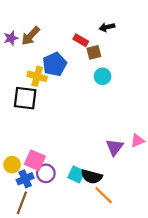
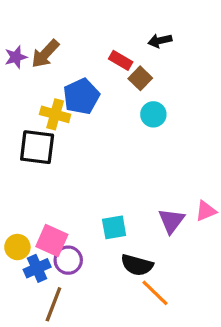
brown square: (94, 52) -> (140, 78), turned -32
cyan square: (76, 174) -> (114, 227), moved, turned -35
brown line: (22, 203) -> (53, 304), moved

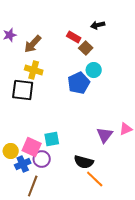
brown arrow: (45, 54) -> (33, 44), moved
blue pentagon: (81, 96) -> (79, 83), moved
cyan square: (114, 227) -> (52, 139), moved

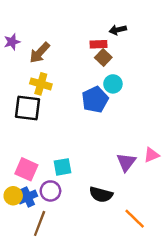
red rectangle: (74, 37) -> (99, 44), moved, turned -32
pink square: (32, 147) -> (26, 169), moved
yellow circle: (11, 151) -> (13, 196), moved
orange line: (95, 179) -> (135, 219), moved

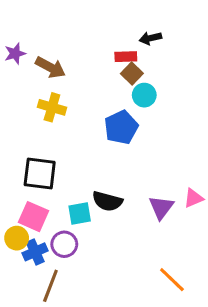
brown arrow: (40, 53) -> (50, 67), turned -105
cyan circle: (113, 84) -> (144, 95), moved
black square: (28, 108) -> (40, 173), moved
black semicircle: (101, 195) -> (107, 201), moved
yellow circle: (13, 196) -> (17, 238), moved

